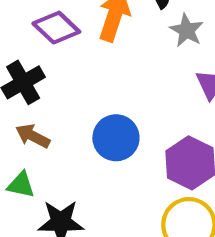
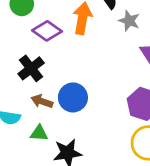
blue circle: (116, 138) -> (73, 97), moved

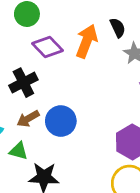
brown arrow: (42, 101) -> (28, 119), turned -60

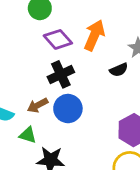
black semicircle: (118, 28) -> (119, 70), moved, turned 90
black cross: (23, 83) -> (61, 74), moved

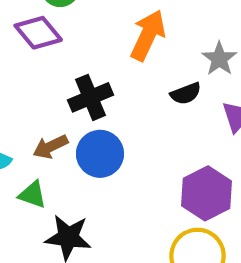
purple diamond: (58, 39) -> (38, 33), moved

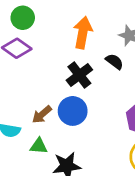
black semicircle: (186, 94) -> (114, 62), turned -108
black cross: (91, 97) -> (79, 75), moved

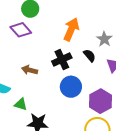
blue circle: (73, 111) -> (71, 87), moved
brown arrow: (42, 114) -> (29, 70), moved, turned 42

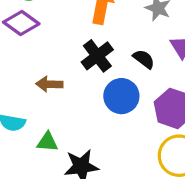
black semicircle: (89, 56) -> (144, 59), moved

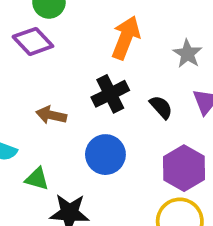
blue circle: (121, 96) -> (105, 155), moved

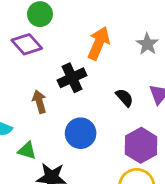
gray star: (187, 54) -> (147, 44), moved
black cross: (110, 94) -> (72, 78), moved
brown arrow: (51, 115) -> (39, 102), turned 60

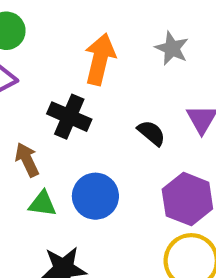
black cross: (72, 78) -> (69, 117), turned -32
green triangle: (27, 151) -> (42, 204), moved

